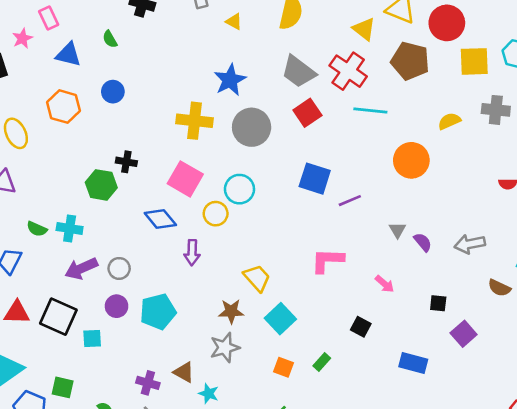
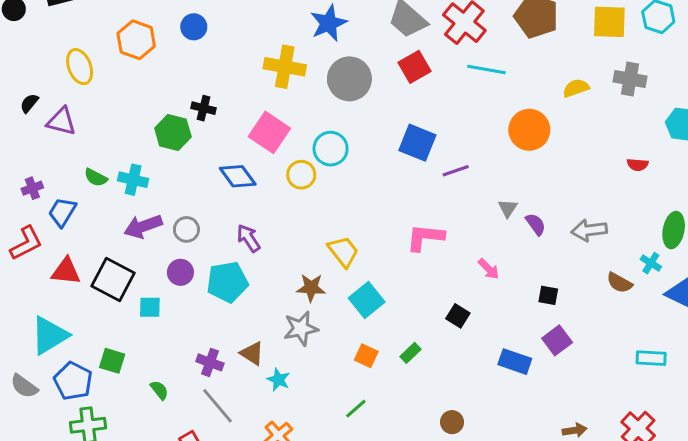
purple arrow: (192, 253) -> (249, 238), moved, turned 140
purple square: (464, 334) -> (557, 340), moved

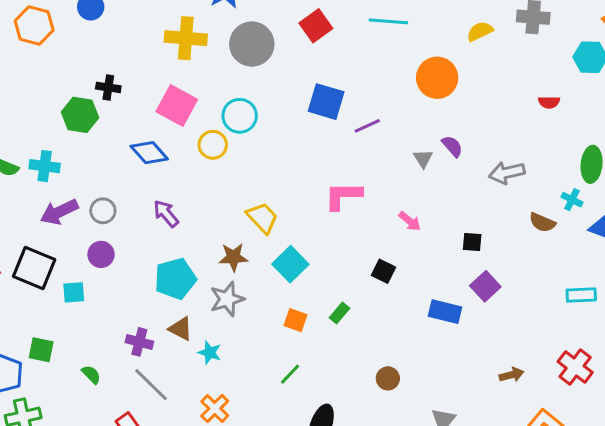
purple semicircle: (536, 224) -> (452, 146), moved
cyan pentagon: (227, 282) -> (175, 279), moved

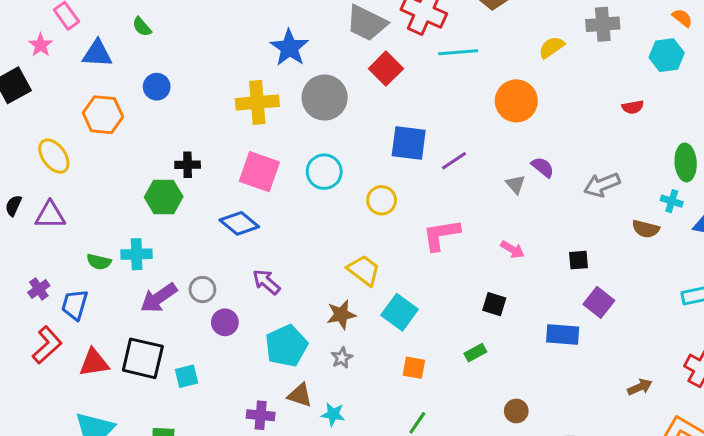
yellow circle: (213, 145) -> (382, 200), moved
purple circle: (101, 254) -> (225, 322), moved
gray star: (227, 299) -> (342, 358), size x0.6
green rectangle: (339, 313) -> (475, 353), moved, turned 30

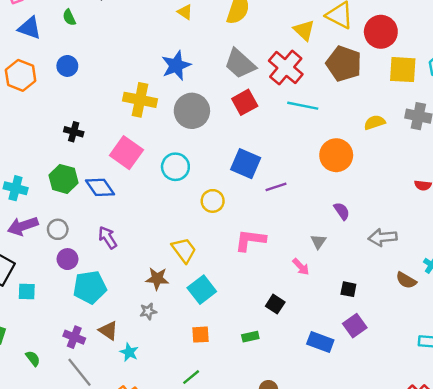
gray triangle: (515, 184) -> (318, 241), moved
green hexagon: (164, 197) -> (63, 179), moved
cyan pentagon: (286, 346) -> (90, 287), moved
orange square: (414, 368) -> (201, 335), turned -30

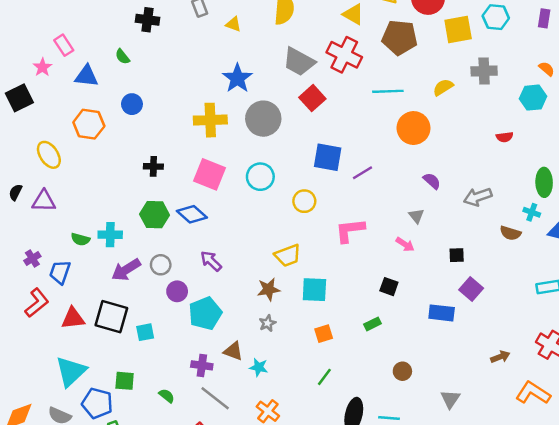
cyan line: (303, 106) -> (388, 91), moved
yellow trapezoid: (184, 250) -> (288, 255), turned 120
cyan square: (202, 290) -> (314, 290), turned -36

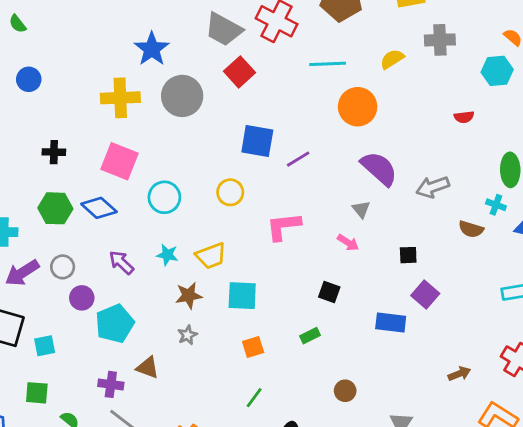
cyan circle: (260, 177) -> (164, 197), moved
purple semicircle: (432, 181) -> (379, 168), size x1.8
cyan star: (259, 367) -> (167, 255), moved
green square: (125, 381) -> (37, 393), moved

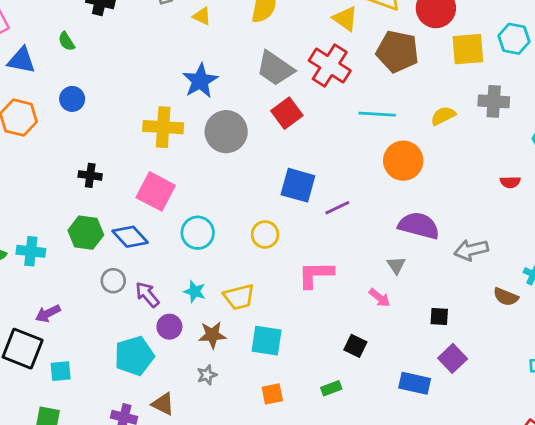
purple semicircle: (379, 168) -> (419, 226), turned -33
gray circle: (63, 267) -> (113, 281), moved
purple arrow: (22, 273) -> (48, 313), moved, size x0.7
purple circle: (82, 298) -> (169, 327), moved

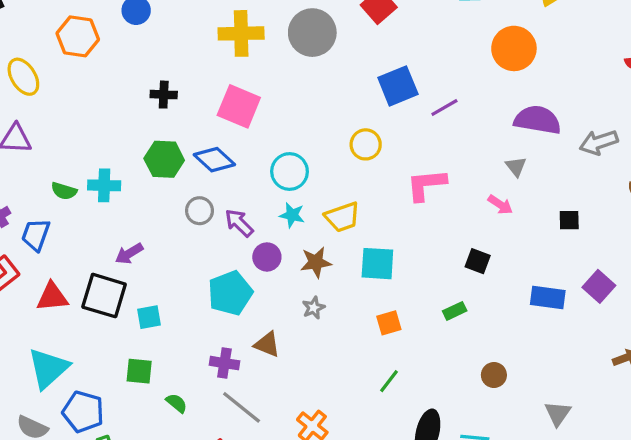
blue square: (298, 185) -> (398, 86), turned -33
cyan circle: (198, 233) -> (290, 171), moved
purple square: (453, 358) -> (599, 286), moved

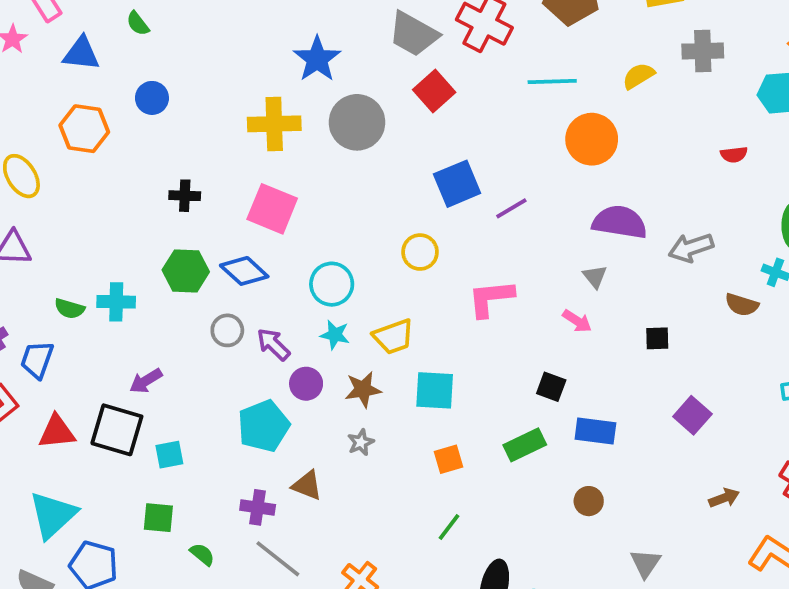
blue rectangle: (548, 297) -> (595, 431), moved
green rectangle: (455, 311) -> (525, 445), size x1.5
brown circle: (494, 375) -> (589, 501), moved

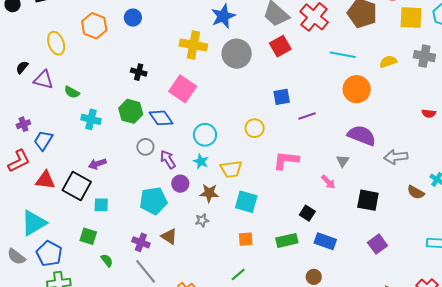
blue square: (457, 184) -> (282, 97), size x0.7
green semicircle: (70, 309) -> (72, 92), moved
black square: (657, 338) -> (368, 200), size x1.6

